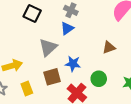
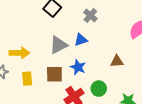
blue triangle: (67, 28) -> (81, 40), moved

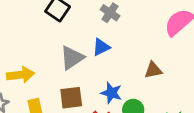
blue star: (78, 67) -> (111, 93), moved

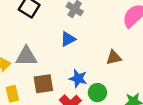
gray triangle: (72, 58) -> (26, 56), moved, turned 35

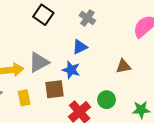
gray triangle: (26, 56) -> (39, 62), turned -30
blue star: (78, 78) -> (71, 70), moved

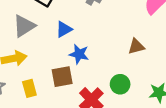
blue triangle: (80, 47) -> (64, 29), moved
gray triangle: (39, 62) -> (24, 26), moved

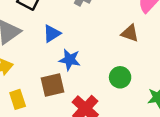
brown triangle: (136, 46) -> (130, 33), moved, turned 36
green circle: (120, 84) -> (120, 77), moved

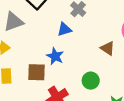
blue triangle: (52, 33) -> (64, 29), moved

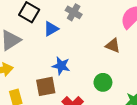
blue triangle: (64, 29) -> (51, 29), moved

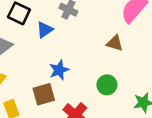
blue star: (61, 66) -> (59, 70), turned -30

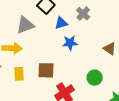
blue star: (59, 70) -> (70, 43), moved

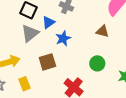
gray triangle: (25, 25) -> (30, 33), moved
brown square: (46, 70) -> (47, 62), moved

